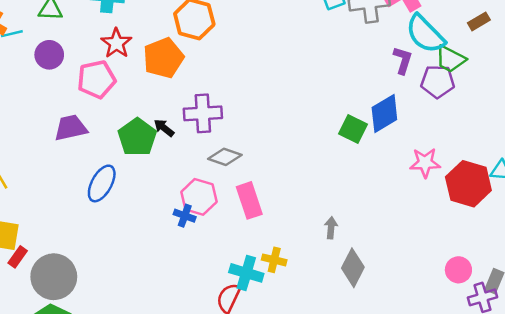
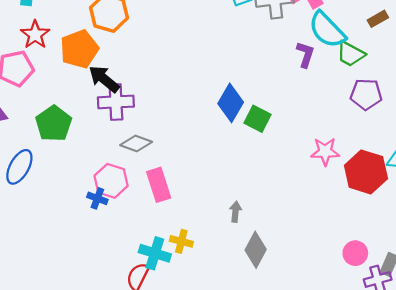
purple pentagon: (438, 81) -> (366, 94), moved
blue diamond: (384, 114) -> (231, 103), moved, turned -30
black arrow: (164, 128) -> (104, 79), moved, size x1.6

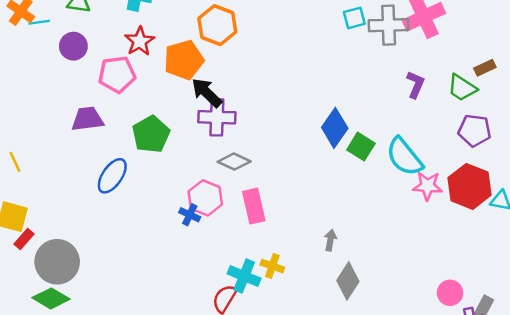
brown rectangle: (378, 19) -> (485, 68), moved
cyan semicircle: (327, 30) -> (404, 157), moved
red hexagon: (366, 172) -> (469, 186), moved

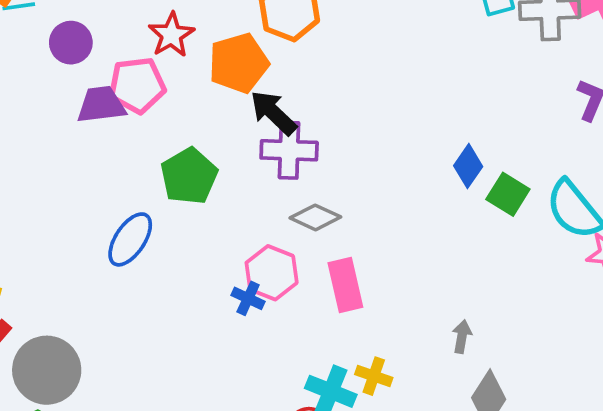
purple trapezoid: (87, 119) -> (101, 105), moved
blue diamond: (335, 128) -> (468, 166), size x0.7

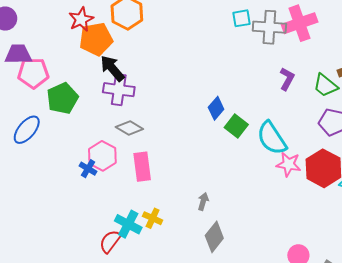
red star: (171, 35) -> (81, 19), moved
pink pentagon: (137, 85) -> (33, 73), moved

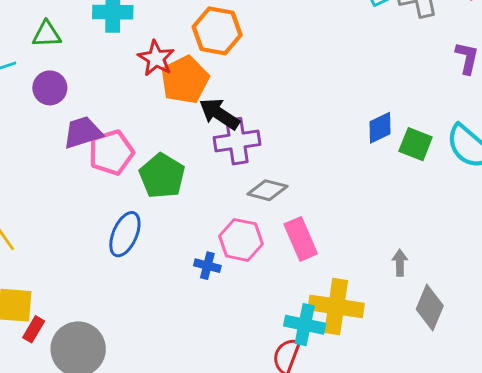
blue diamond: (216, 108) -> (380, 128), turned 40
blue cross: (88, 169) -> (207, 266), moved
yellow cross: (153, 218) -> (336, 306), size x1.8

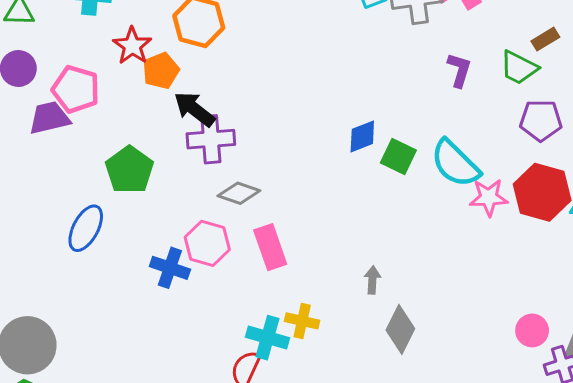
orange pentagon: (185, 80) -> (161, 71), size x0.7
pink pentagon: (111, 152) -> (76, 89), moved, turned 30
blue cross: (207, 266) -> (170, 268), size x1.4
yellow cross: (336, 306) -> (302, 321), size x0.6

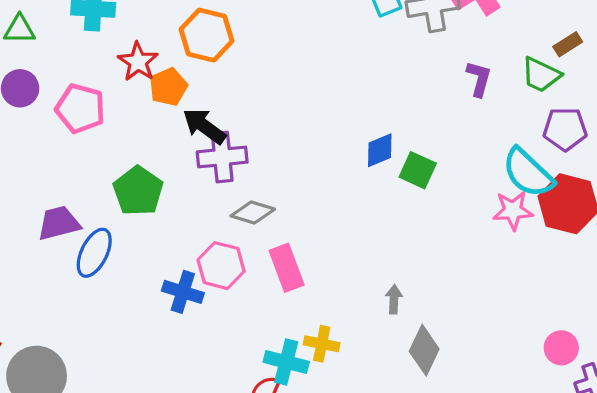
purple trapezoid: (49, 118) -> (59, 223), moved
cyan semicircle: (455, 163) -> (528, 173), moved

